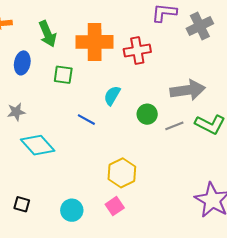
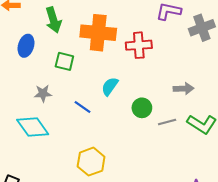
gray arrow: (188, 90) -> (184, 89), size x0.6
gray star: (16, 112) -> (43, 93), moved
yellow hexagon: (122, 173) -> (91, 162), moved

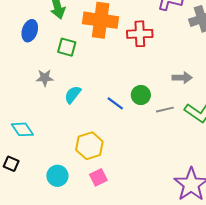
cyan semicircle: (110, 86) -> (73, 95), moved
blue line: (83, 107) -> (115, 103), moved
cyan diamond: (33, 127) -> (22, 129), moved, size x0.7

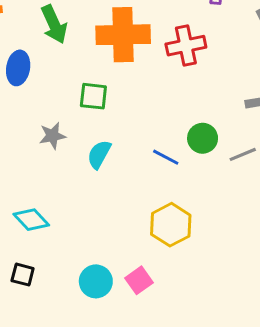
green square: (67, 47) -> (93, 96), moved
yellow hexagon: (89, 146) -> (171, 225), moved
pink square: (98, 177) -> (139, 280), moved

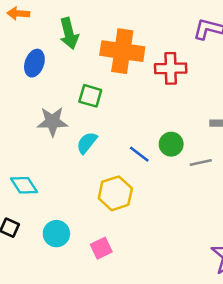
gray star: (52, 136) -> (52, 122), size x1.4
yellow hexagon: (171, 225) -> (115, 193), moved
cyan circle: (96, 281) -> (56, 234), moved

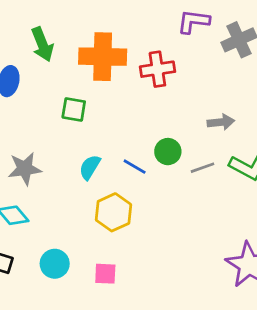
gray star: (52, 122) -> (25, 169), moved
cyan semicircle: (87, 143) -> (90, 167), moved
pink square: (101, 248) -> (105, 274), turned 35

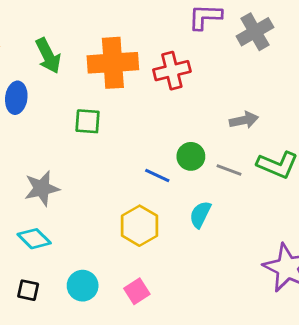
cyan semicircle: (90, 167) -> (200, 214), moved
gray line: (202, 168) -> (229, 170), turned 45
pink square: (105, 274) -> (137, 291), turned -30

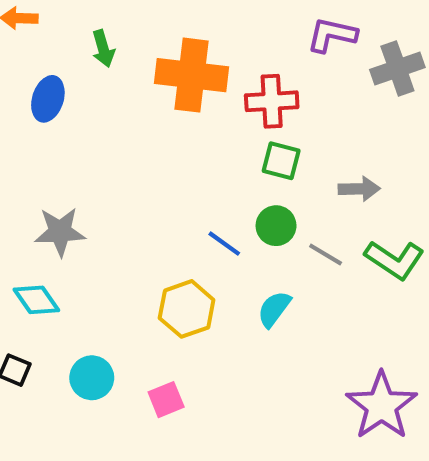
green arrow: (48, 56) -> (103, 49), size x0.7
green square: (88, 121) -> (281, 161), moved

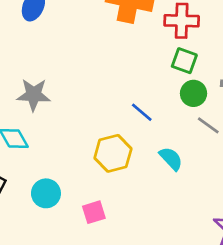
green circle: (276, 226) -> (194, 93), moved
cyan semicircle: (274, 309) -> (171, 159), turned 95

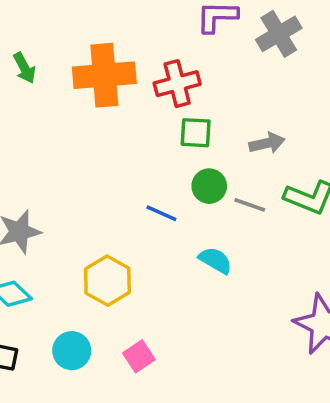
green circle: (194, 93) -> (209, 186), moved
yellow hexagon: (113, 153) -> (107, 281), moved

